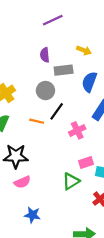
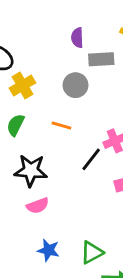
black line: (57, 111) -> (91, 159), moved
green triangle: (71, 181) -> (92, 252), moved

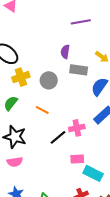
gray circle: (76, 85) -> (49, 80), moved

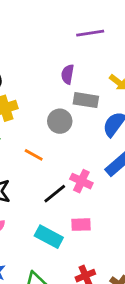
gray circle: (49, 80) -> (60, 121), moved
pink cross: (77, 128) -> (81, 181), turned 35
cyan rectangle: (93, 173) -> (49, 237), moved

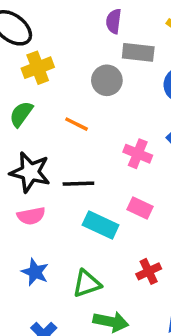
black line: (55, 194) -> (78, 184), moved, turned 40
pink rectangle: (81, 225) -> (140, 208), turned 30

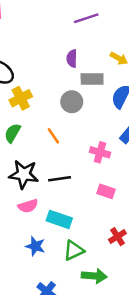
orange line: (76, 124) -> (53, 136), turned 36
cyan rectangle: (101, 225) -> (59, 219), moved

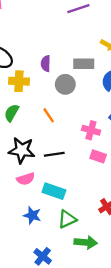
purple semicircle: (72, 58) -> (46, 64), moved
yellow cross: (21, 98) -> (19, 81), turned 30
pink rectangle: (106, 191) -> (98, 156), moved

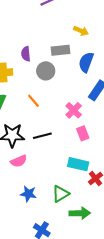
pink cross: (91, 130) -> (74, 110), turned 35
pink rectangle: (98, 156) -> (83, 133), turned 56
cyan rectangle: (54, 191) -> (78, 164), moved

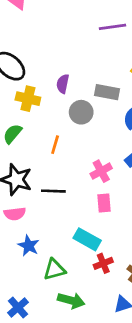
orange line: (33, 101) -> (55, 145), turned 40
blue star: (28, 194) -> (29, 246), moved

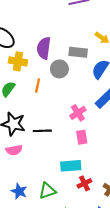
purple semicircle: (63, 84) -> (44, 48), size x1.5
orange line: (55, 145) -> (38, 86), moved
cyan rectangle: (87, 239) -> (71, 166), turned -30
blue star: (29, 246) -> (19, 191), moved

